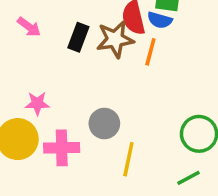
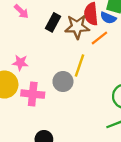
orange line: (150, 52) -> (99, 38), turned 30
yellow line: (128, 159) -> (80, 65), moved

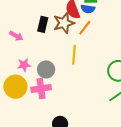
pink arrow: (21, 11) -> (16, 36), moved
gray circle: (63, 82) -> (46, 69), moved

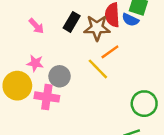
orange line: (85, 28) -> (110, 52), moved
yellow line: (74, 55) -> (98, 69), turned -66

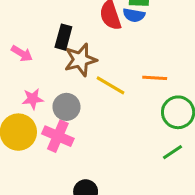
brown star: (97, 28) -> (80, 60), moved
orange line: (110, 52) -> (155, 78), moved, turned 54
pink cross: (47, 97) -> (58, 136), turned 30

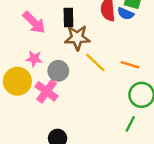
black rectangle: (63, 37) -> (68, 18), turned -30
pink arrow: (22, 54) -> (34, 23), size x1.5
green line: (172, 152) -> (130, 124), turned -42

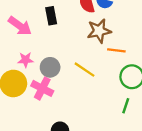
brown star: (77, 38) -> (99, 31), moved
yellow line: (95, 62) -> (85, 70), moved

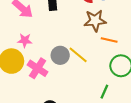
gray circle: (50, 67) -> (60, 55), moved
green line: (126, 106) -> (104, 92), moved

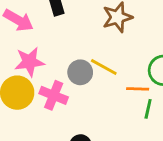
pink star: (25, 40) -> (29, 62), size x1.5
orange line: (109, 40) -> (138, 89), moved

